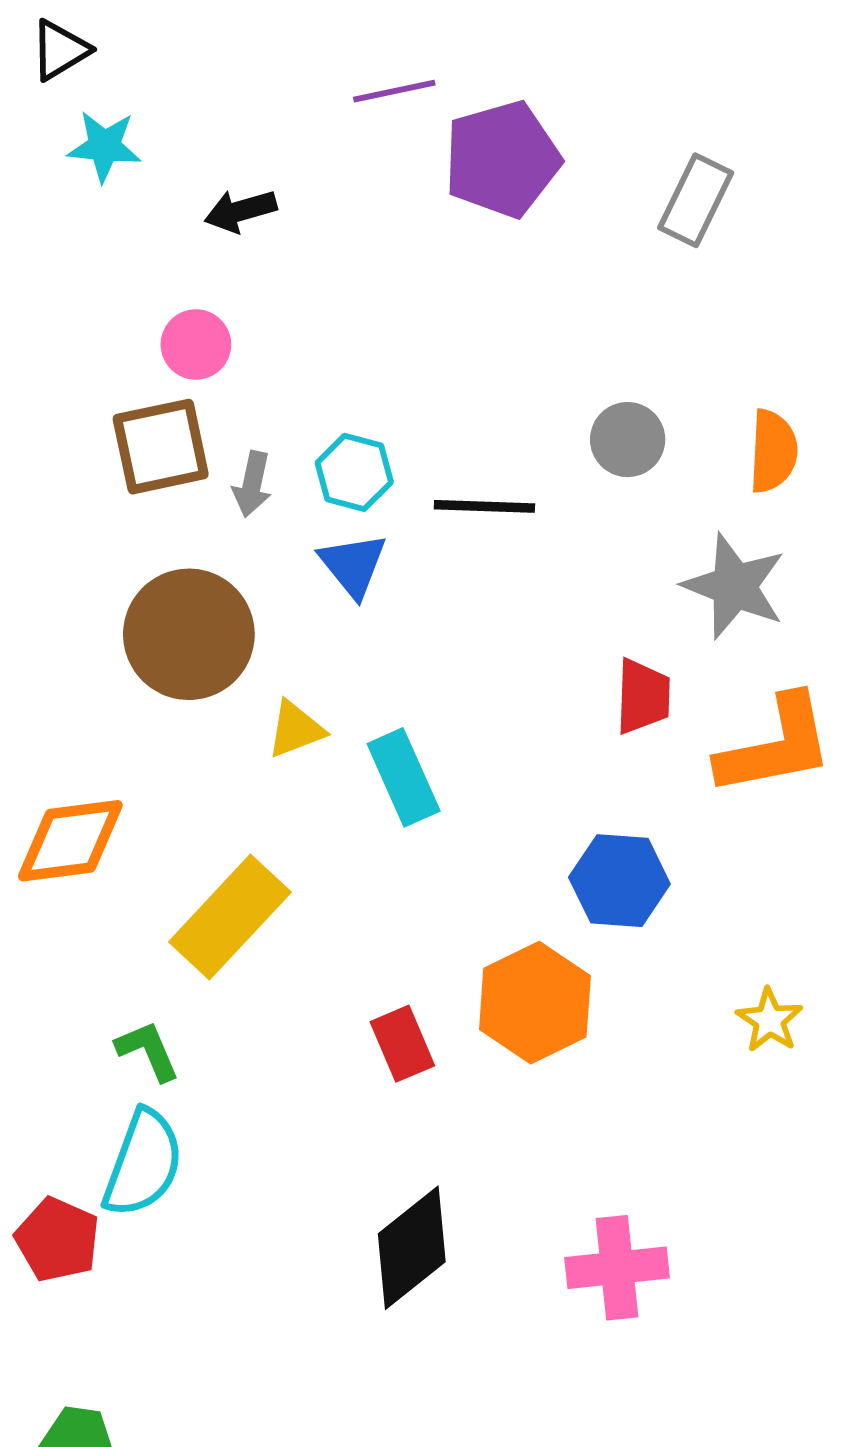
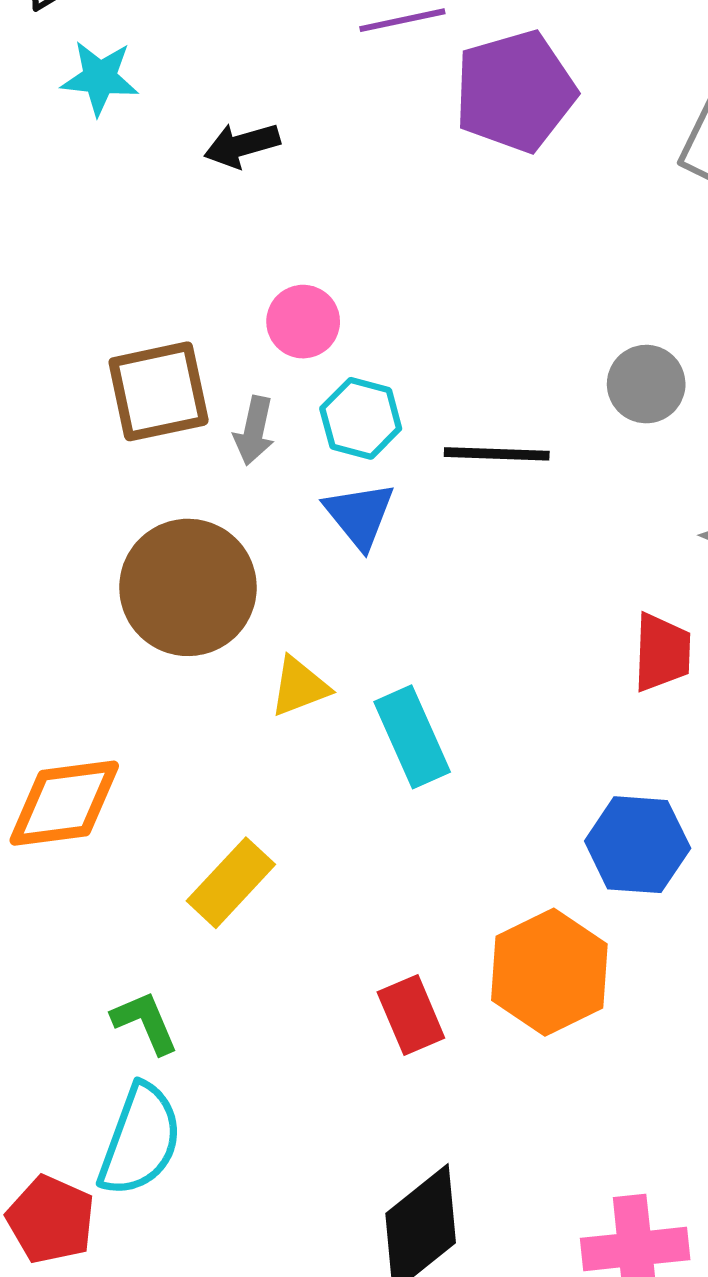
pink circle: (196, 345) -> (303, 322), moved
yellow rectangle: (230, 917) -> (231, 883), size x0.7

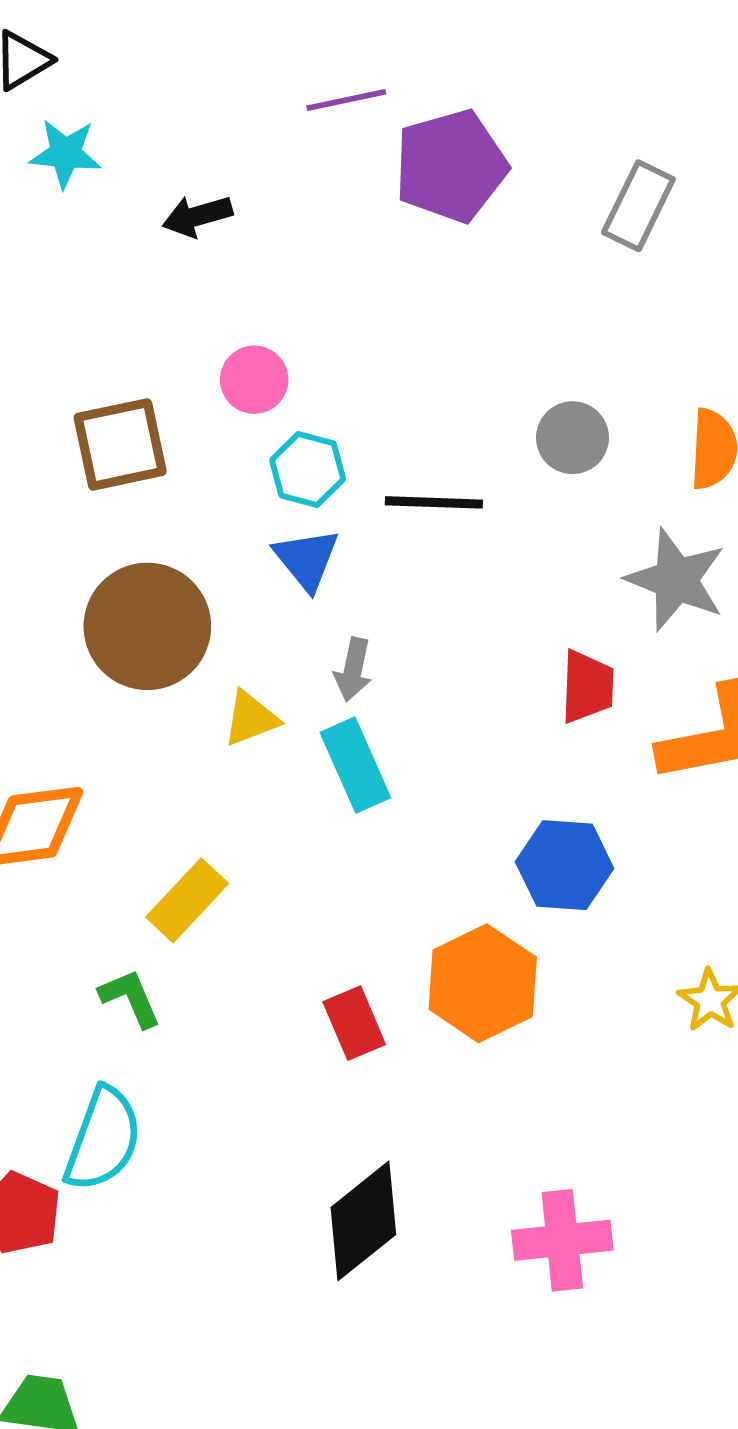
gray arrow: (254, 431) -> (353, 670), moved
green L-shape: (145, 1022) -> (130, 998), moved

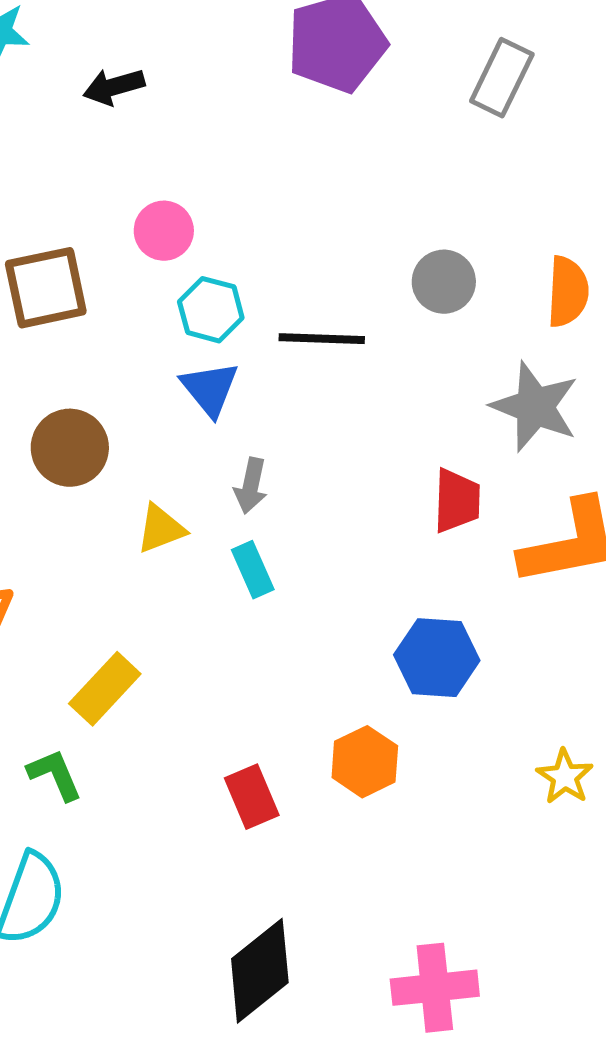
brown circle: (147, 626) -> (70, 448), size x0.7
cyan rectangle: (355, 765) -> (253, 570), size x0.7
orange hexagon: (483, 983) -> (365, 762), size x0.7

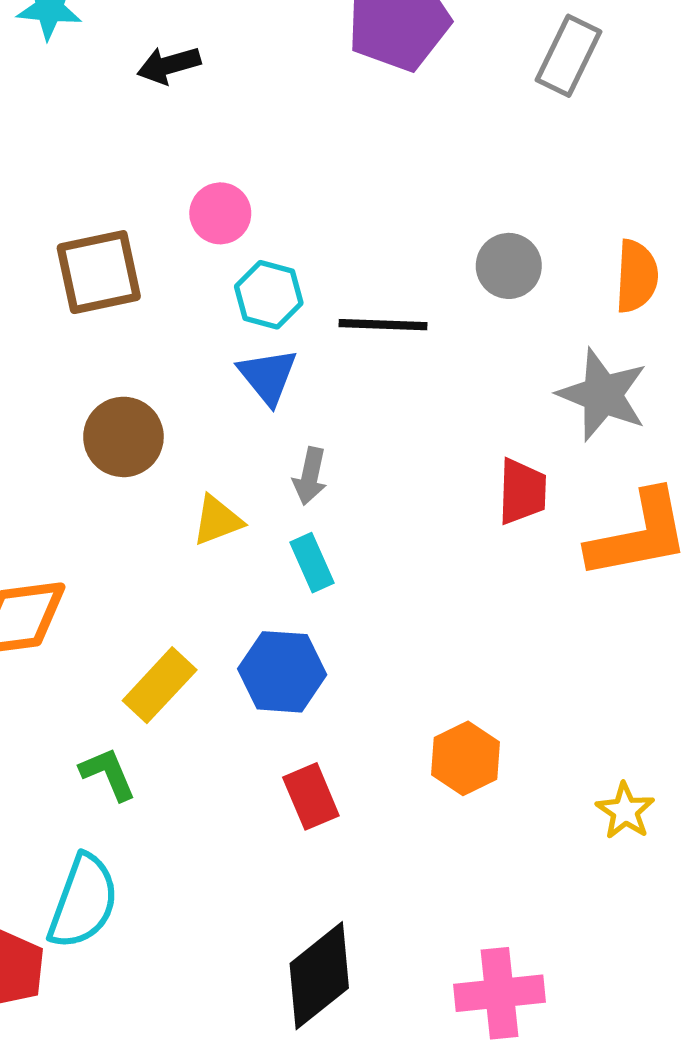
blue hexagon: (437, 658) -> (282, 672), moved
orange hexagon: (365, 762) -> (466, 758), moved
yellow star: (565, 777) -> (625, 811), moved

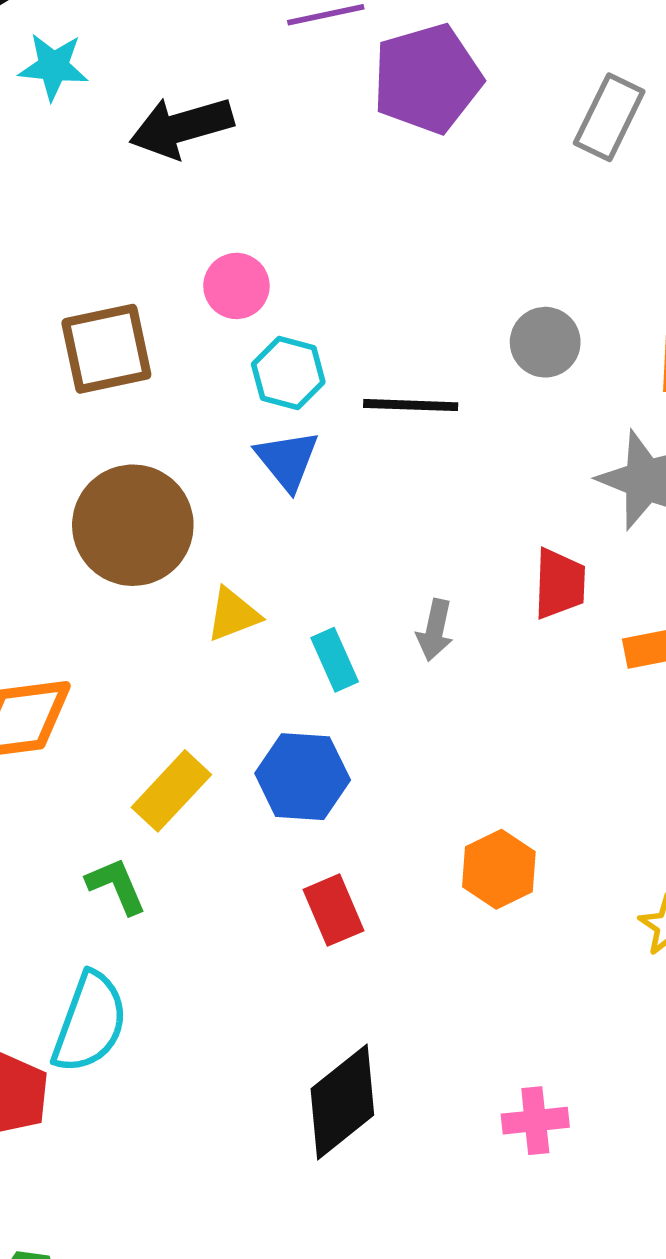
black arrow: (169, 65) -> (181, 127), size x1.5
brown circle: (123, 437) -> (133, 525), size x1.4
gray arrow: (310, 476) -> (435, 630), moved
pink cross: (499, 993) -> (535, 1121), size x0.7

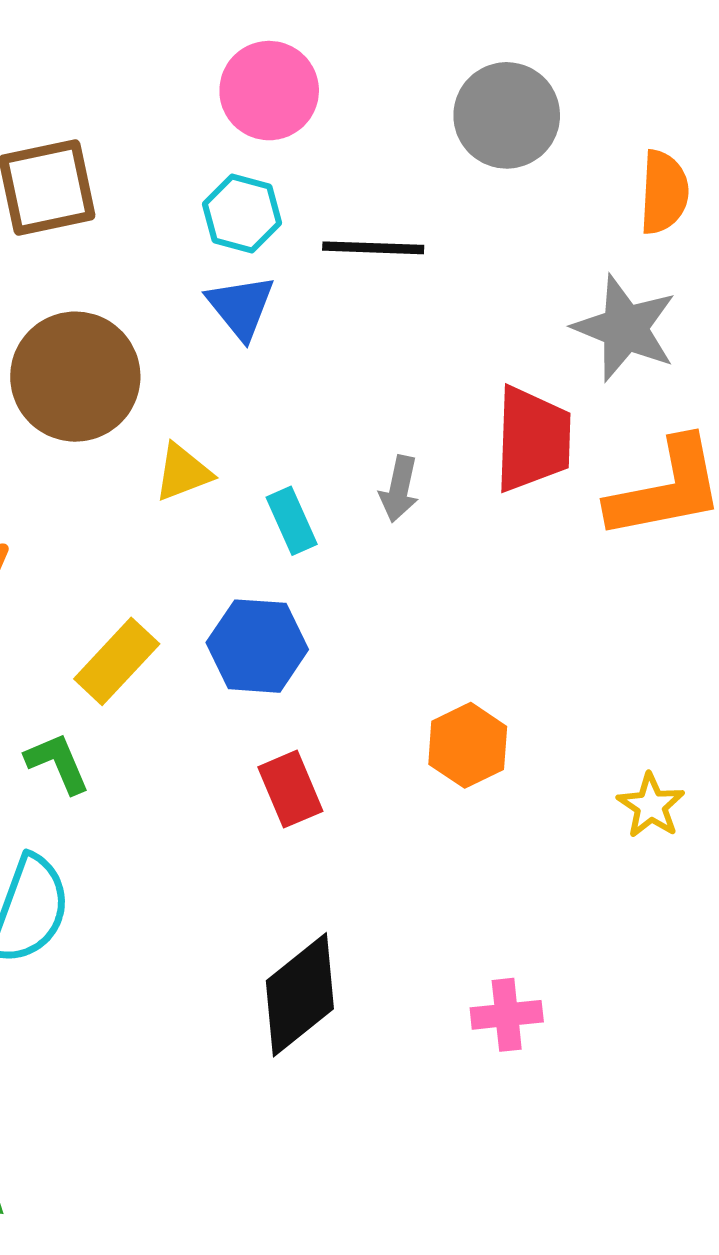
pink circle: (236, 286) -> (269, 91), moved, size x1.4
gray circle: (545, 342) -> (507, 115), moved, size x1.4
red trapezoid: (560, 584) -> (533, 439), size x1.4

